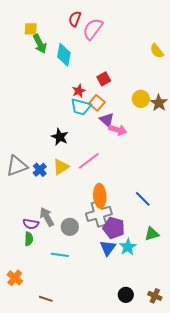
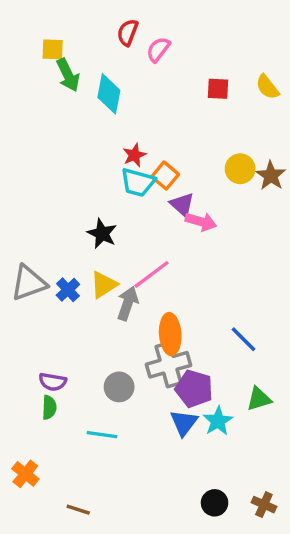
pink semicircle: (93, 29) -> (158, 49), size x0.7
red square: (104, 79) -> (218, 89), moved, turned 32
gray arrow: (47, 217) -> (128, 303), moved, turned 48

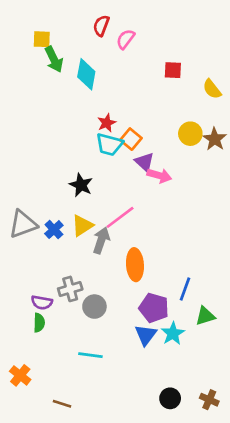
yellow semicircle: (267, 87) -> (212, 89), moved
blue line: (244, 339) -> (185, 289), moved, turned 65
gray cross: (169, 365) -> (70, 289), moved, size x0.7
cyan line: (102, 435) -> (90, 355), moved

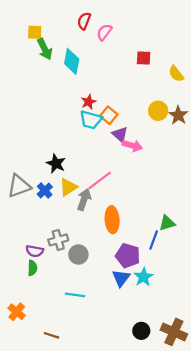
black star: (81, 185) -> (56, 164), moved
green triangle: (205, 316) -> (167, 223), moved
brown cross: (209, 400) -> (174, 332), size x1.6

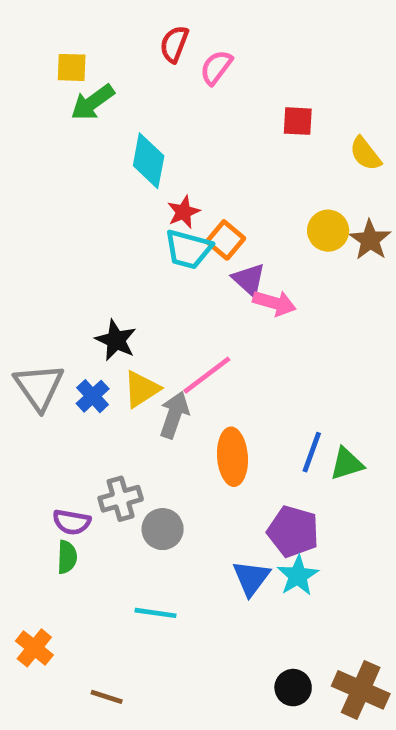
green arrow: (45, 49) -> (93, 102), turned 80
cyan diamond: (72, 61) -> (149, 161), moved
gray triangle: (19, 186) -> (39, 387), turned -45
blue line: (154, 240) -> (312, 452), moved
purple pentagon: (128, 256) -> (293, 531), moved

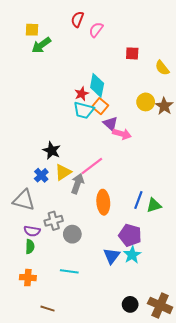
cyan diamond: (149, 161) -> (97, 85), moved
gray triangle: (39, 387) -> (24, 200), moved, turned -40
orange cross: (34, 648) -> (28, 278), moved, turned -35

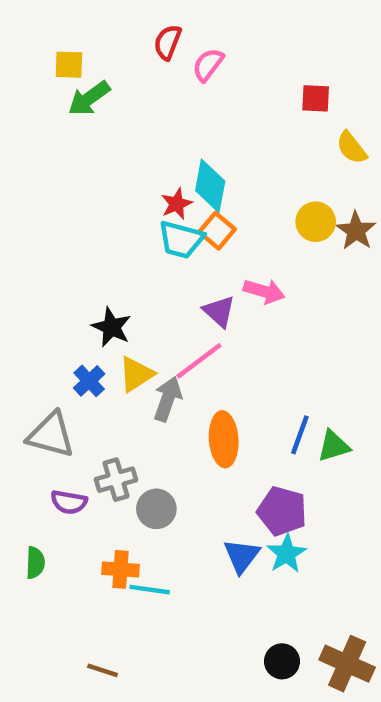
red square: (132, 53) -> (316, 98), moved
purple triangle: (111, 124) -> (219, 311), moved
green semicircle: (30, 247) -> (35, 563), moved
orange cross: (28, 278) -> (120, 569), moved

